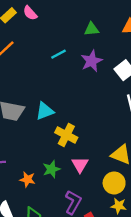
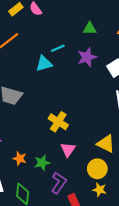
cyan triangle: (45, 111) -> (44, 64), moved
green star: (51, 169) -> (42, 163), moved

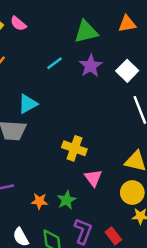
green triangle: (90, 28) -> (86, 32), size x1.5
cyan triangle: (44, 64) -> (28, 104), moved
purple L-shape: (59, 183) -> (83, 231), moved

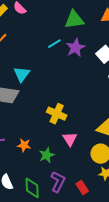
cyan line: (54, 63) -> (54, 44), moved
cyan triangle: (28, 104) -> (22, 74), turned -30
orange star: (39, 201) -> (24, 145), moved

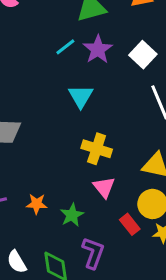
cyan triangle: (22, 74) -> (81, 96), moved
yellow cross: (57, 114) -> (97, 149), moved
red rectangle: (82, 187) -> (130, 224), moved

